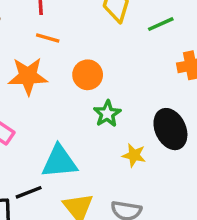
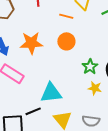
orange line: (48, 38) -> (66, 16), moved
green star: (107, 114) -> (90, 67), moved

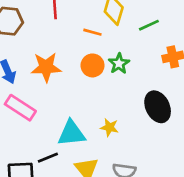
green star: (90, 67) -> (119, 64), moved
yellow star: (95, 88) -> (109, 127), moved

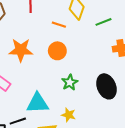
green star: (119, 64) -> (70, 82), moved
yellow star: (109, 127) -> (69, 115), moved

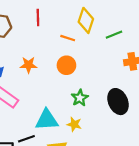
orange star: (21, 50) -> (28, 65), size x0.7
yellow star: (69, 115) -> (74, 124), moved

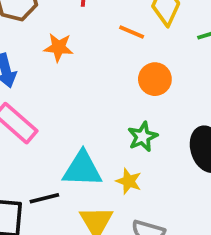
orange star: (28, 65) -> (59, 47), moved
orange circle: (66, 65) -> (155, 79), moved

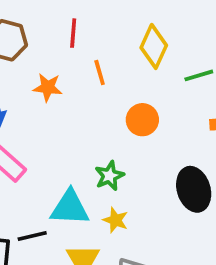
orange line: (132, 32) -> (100, 72), moved, turned 50
green star: (143, 137) -> (109, 176), moved

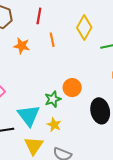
orange circle: (142, 120) -> (72, 88), moved
cyan triangle: (70, 208) -> (29, 115), turned 45

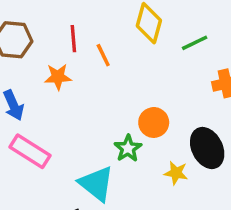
red line: (39, 16) -> (73, 39), moved
yellow star: (54, 125) -> (176, 173), moved

